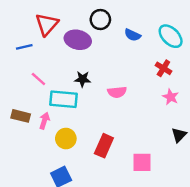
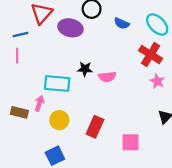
red cross: (163, 68) -> (151, 55), size x1.5
pink line: (38, 79) -> (17, 56), moved, turned 48
black star: (83, 79) -> (85, 69), moved
brown rectangle: (21, 116) -> (19, 112), moved

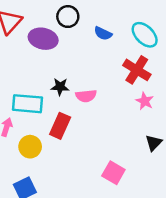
red rectangle: (95, 127) -> (60, 126), moved
pink square: (131, 142) -> (113, 173), turned 30

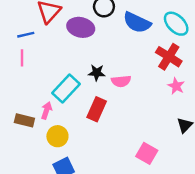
blue semicircle: (103, 33) -> (137, 22), size x1.6
cyan rectangle: (27, 104) -> (66, 89), turned -52
yellow circle: (30, 147) -> (57, 136), moved

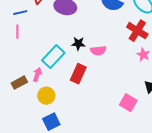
brown rectangle: (24, 120) -> (19, 83), turned -42
pink square: (147, 153) -> (128, 103), moved

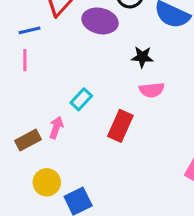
black star: (78, 44) -> (142, 57), moved
cyan rectangle: (53, 57) -> (81, 99), size x0.6
yellow circle: (46, 96) -> (47, 182), moved

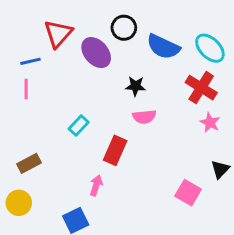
purple ellipse: (100, 21) -> (96, 53), turned 36
pink arrow: (56, 127) -> (96, 185), moved
yellow circle: (47, 182) -> (19, 203), moved

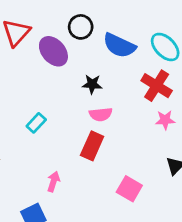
pink star: (210, 123) -> (165, 120), turned -30
red rectangle: (115, 150) -> (92, 146), moved
pink square: (188, 193) -> (129, 189), moved

